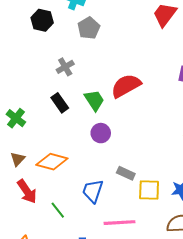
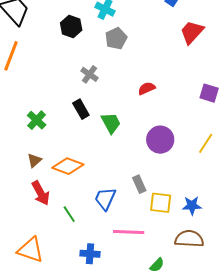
gray cross: (65, 67) -> (90, 74), turned -30
red semicircle: (126, 86) -> (147, 88), moved, size x0.6
green trapezoid: (94, 100) -> (111, 123), moved
purple circle: (101, 133) -> (160, 140), moved, size x1.4
gray rectangle: (126, 173) -> (139, 184), turned 36

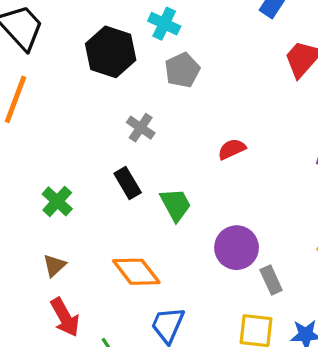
black hexagon: (71, 27) -> (111, 52), size x1.4
purple circle: (160, 140) -> (237, 248), moved
orange diamond: (68, 166) -> (136, 272), moved, turned 32
gray rectangle: (139, 184) -> (271, 280), moved

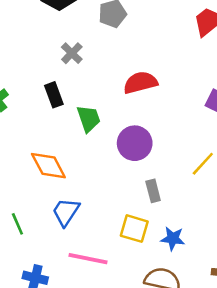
red semicircle: (232, 149) -> (140, 83), size x1.5
purple circle: (237, 248) -> (135, 143), moved

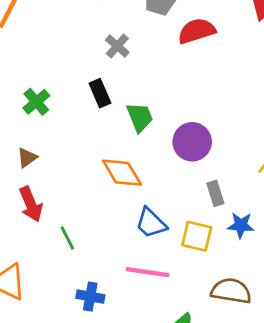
red semicircle: (140, 83) -> (197, 31), moved
orange diamond: (48, 166) -> (122, 173), moved
blue trapezoid: (66, 212) -> (151, 223), moved, turned -76
blue star: (173, 239) -> (241, 225), moved

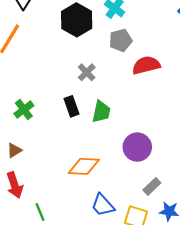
green trapezoid: (140, 117) -> (101, 112), moved, turned 30
orange diamond: (122, 173) -> (84, 166), turned -60
gray rectangle: (215, 193) -> (152, 186), turned 60

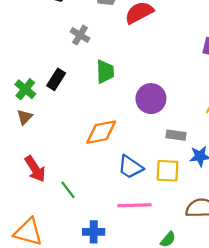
black rectangle: (71, 106) -> (56, 79), moved, turned 66
brown triangle: (14, 150) -> (25, 117), moved
gray rectangle: (152, 186) -> (176, 135), turned 66

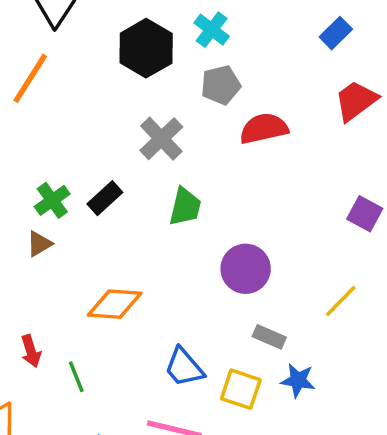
gray cross: (80, 35) -> (161, 139), size x1.4
orange diamond: (101, 132) -> (115, 304), moved
red arrow: (35, 169) -> (31, 351), moved, size x0.7

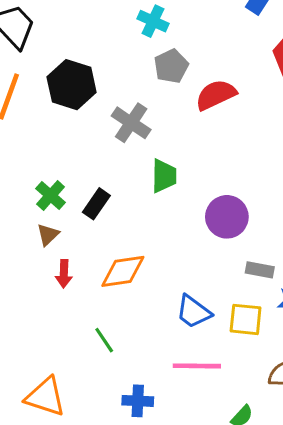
black hexagon: (146, 48) -> (72, 85), moved
black rectangle: (105, 198) -> (96, 204), moved
red arrow: (31, 351) -> (64, 274), moved, turned 32

